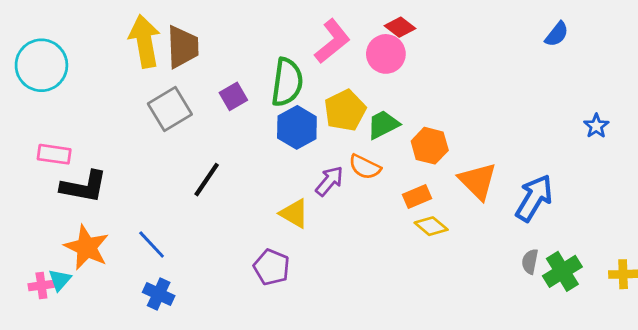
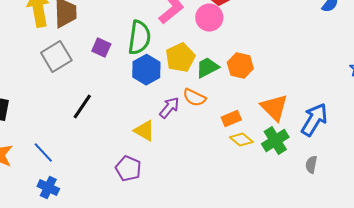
purple square: (233, 96) -> (101, 48), turned -36
orange hexagon: (430, 146) -> (240, 66), moved
green cross: (562, 271) -> (275, 141), moved

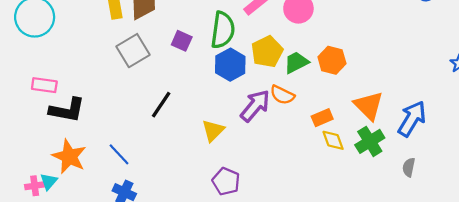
purple arrow: (169, 108) -> (255, 106), size x1.4
yellow triangle: (144, 131) -> (213, 131), moved, turned 45
yellow diamond: (241, 140) -> (333, 140), turned 30
purple pentagon: (128, 169) -> (226, 181), moved

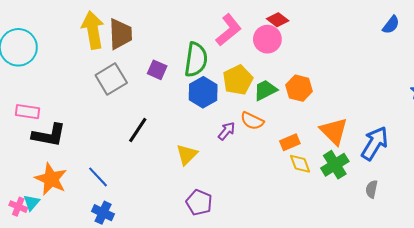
purple arrow: (255, 106) -> (227, 131), size x0.6
pink cross: (35, 186) -> (18, 207), turned 30

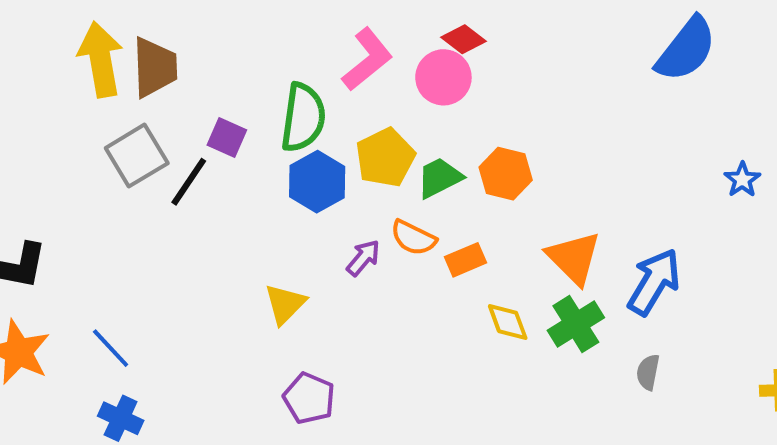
blue semicircle: (391, 25) -> (686, 49), size x1.8
black line: (138, 130) -> (189, 182), moved
orange rectangle: (290, 142) -> (466, 260), moved

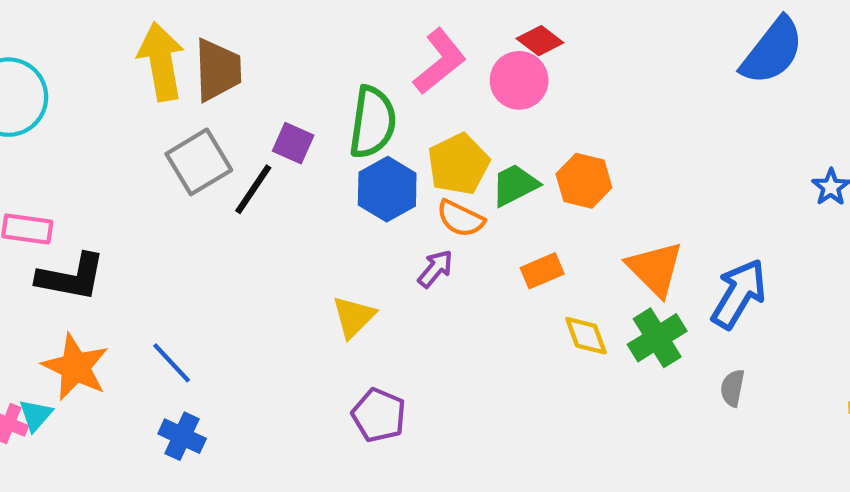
orange semicircle: (413, 238) -> (460, 218), moved

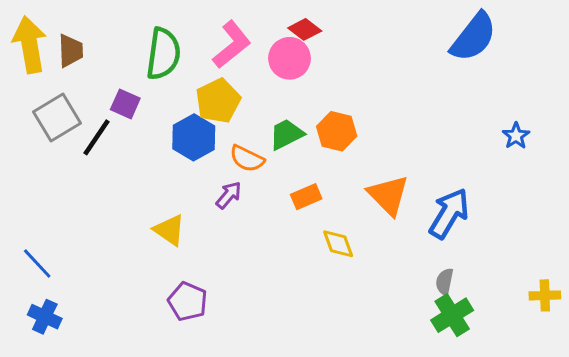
brown trapezoid: (218, 70) -> (71, 51), size x0.7
green semicircle: (373, 122) -> (163, 54), moved
yellow pentagon: (458, 164) -> (218, 101), moved
yellow triangle: (354, 317) -> (169, 230), turned -40
green cross: (657, 338) -> (452, 315), moved

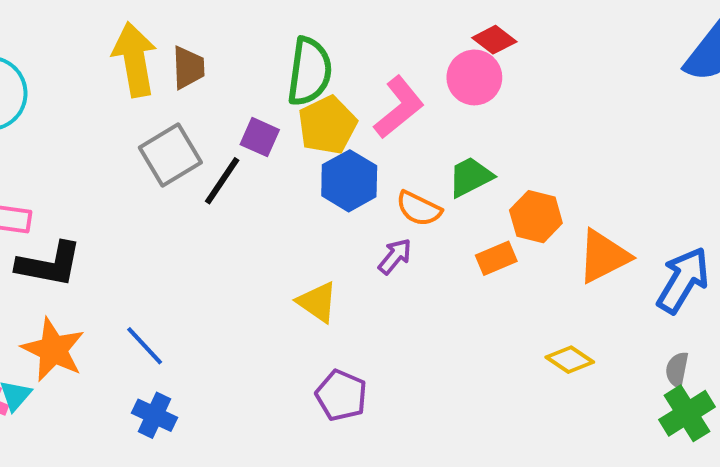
pink L-shape: (232, 45) -> (399, 107), moved
yellow pentagon: (218, 101) -> (327, 125), moved
orange hexagon: (337, 131) -> (536, 217), moved
orange triangle: (388, 195) -> (604, 256), turned 48
yellow diamond: (338, 244) -> (570, 360), moved, turned -36

